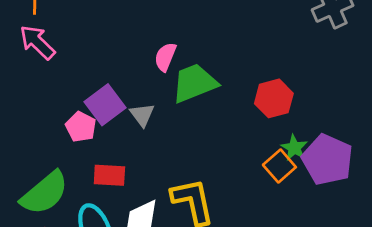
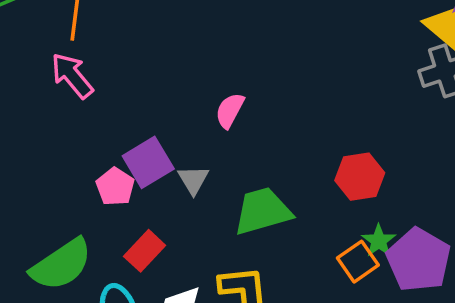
green trapezoid: (194, 83) -> (263, 211), moved
red rectangle: (109, 175) -> (145, 251), turned -56

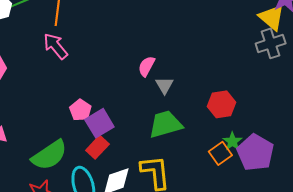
purple square: (148, 162) -> (99, 123), moved
gray triangle: (193, 180) -> (164, 85), moved

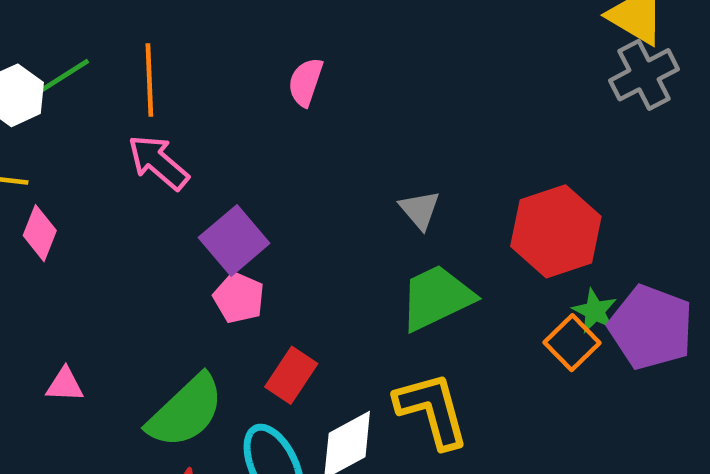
pink semicircle: (147, 66) -> (306, 82), moved
red hexagon: (221, 104) -> (556, 231), size x1.4
purple square: (99, 123) -> (234, 240), moved

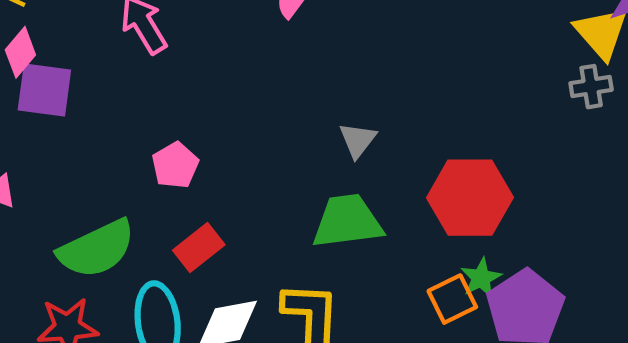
gray cross: (644, 75) -> (591, 87), size x0.7
purple square: (234, 240) -> (44, 90), moved, turned 30

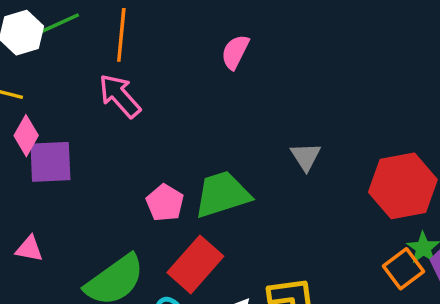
green trapezoid: (347, 221) -> (222, 194), moved
red rectangle: (199, 248) -> (195, 264), size x1.4

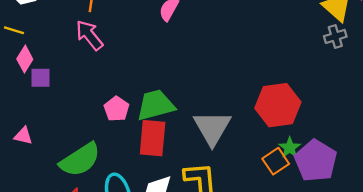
gray triangle: (306, 157) -> (212, 128), moved, size x1.8
purple square: (50, 162) -> (40, 78), size x0.7
red rectangle: (195, 264) -> (153, 138), moved, turned -39

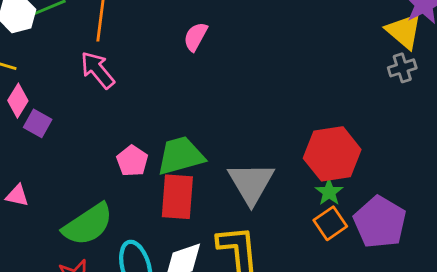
purple square: (40, 78) -> (38, 123), turned 30
green star: (290, 148) -> (329, 192), moved

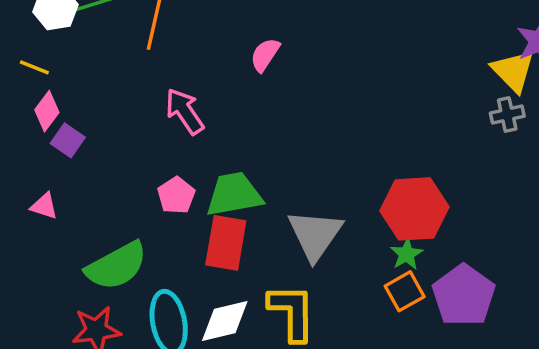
pink arrow: (97, 70) -> (185, 111), moved
pink triangle: (17, 196) -> (44, 206), moved

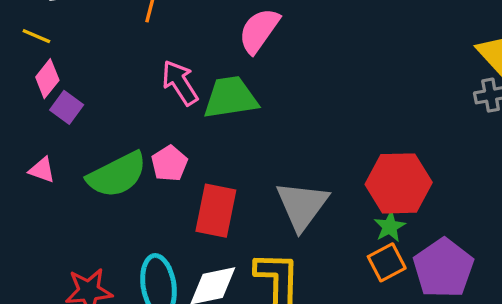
pink semicircle: (265, 55) -> (259, 30), size x1.4
green trapezoid: (234, 194) -> (231, 97), moved
green semicircle: (116, 266) -> (117, 175), moved

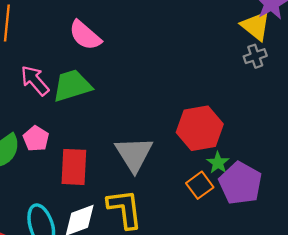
pink semicircle: (259, 30) -> (85, 35), turned -76
green star: (390, 227) -> (218, 163), moved

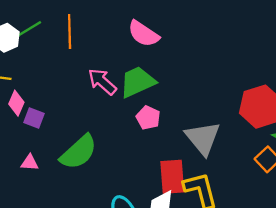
pink pentagon: (36, 139) -> (148, 118), moved
red rectangle: (74, 167) -> (172, 177), moved

